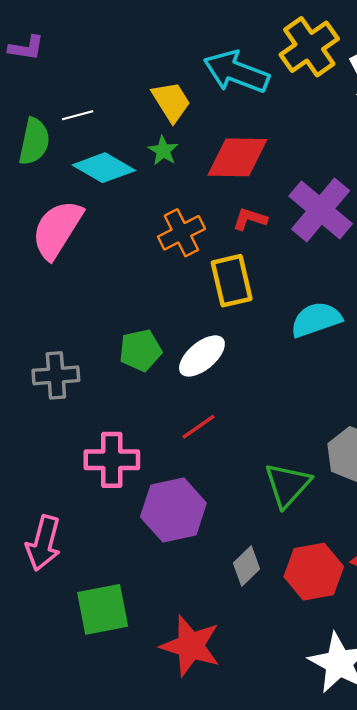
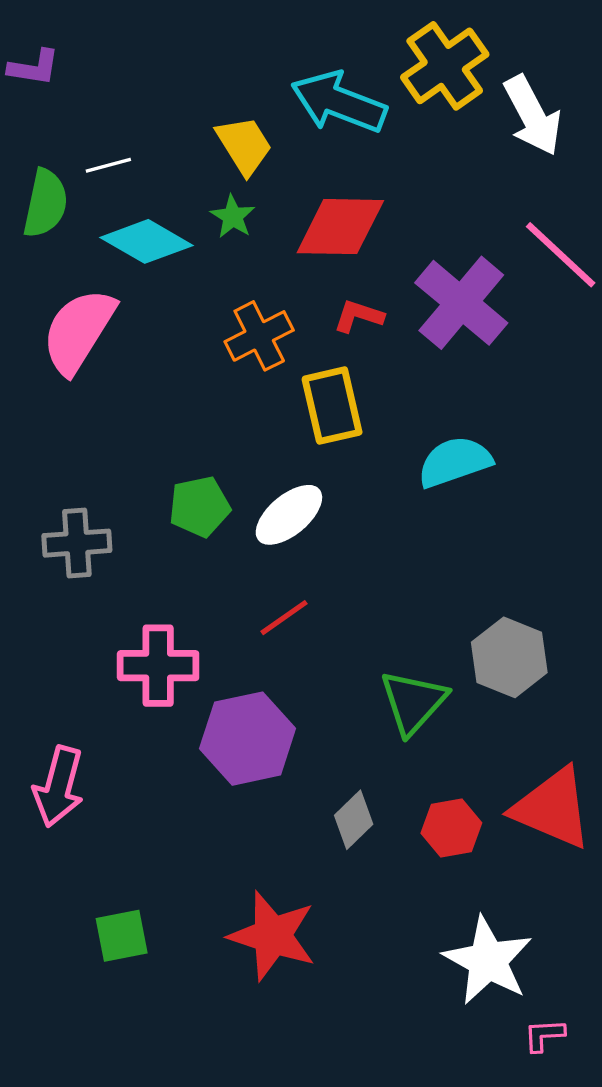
red hexagon: (314, 572) -> (451, 828), size x0.7
green square: (103, 609) -> (122, 936), moved, size x0.7

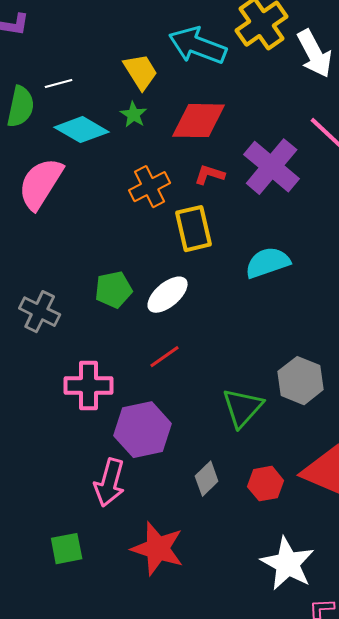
gray cross: (77, 543) -> (40, 312), turned 30
pink arrow: (59, 787) -> (110, 483), moved

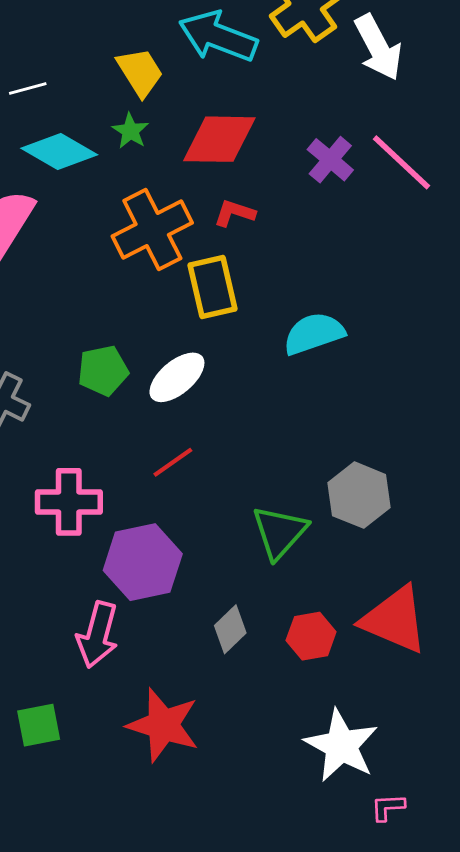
purple cross: (272, 167) -> (330, 160), moved, size x0.6
orange cross: (150, 187) -> (152, 230), size x1.4

